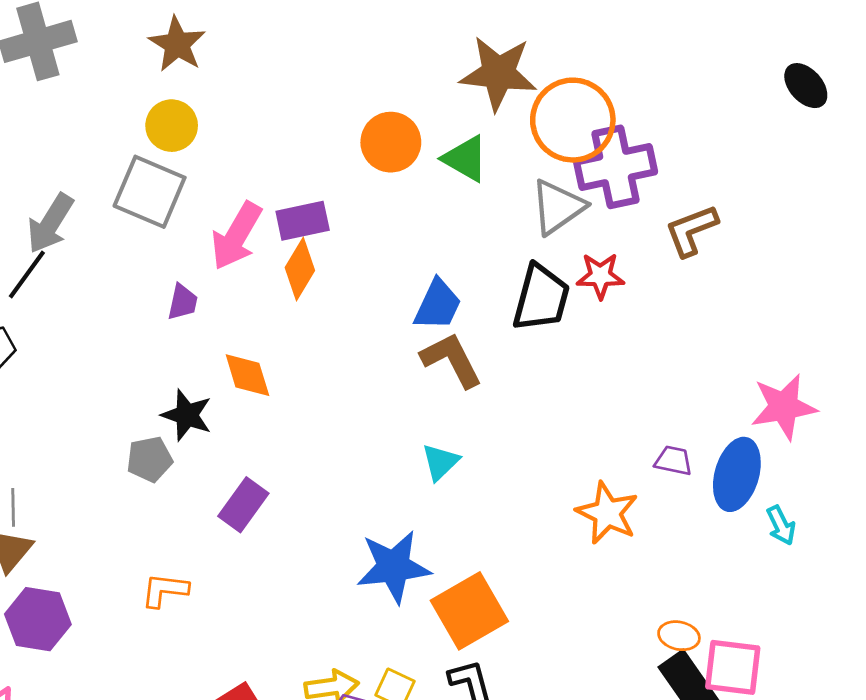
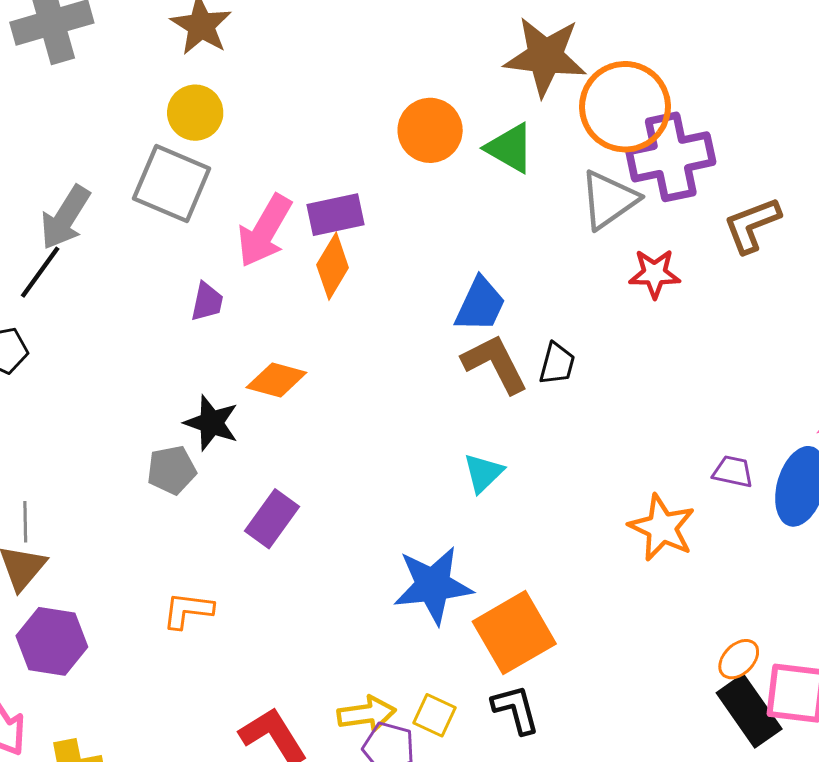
black trapezoid: (541, 298) -> (557, 364), moved, size x0.6
orange diamond: (247, 375) -> (276, 380), turned -58
orange ellipse: (679, 636) -> (739, 659), turned -57

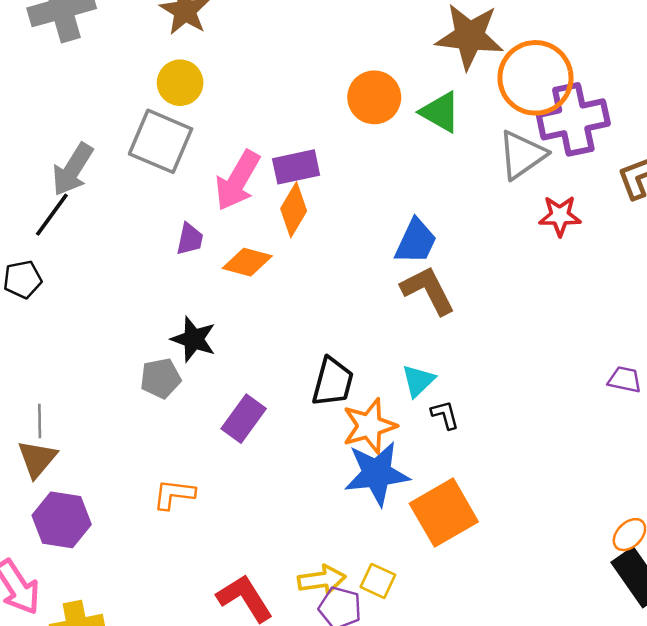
black trapezoid: (557, 364) -> (333, 382), moved, size x1.4
orange diamond: (276, 380) -> (247, 262), moved
orange star: (662, 528) -> (369, 426), moved, turned 30
black L-shape: (516, 709) -> (445, 415), moved, size x0.7

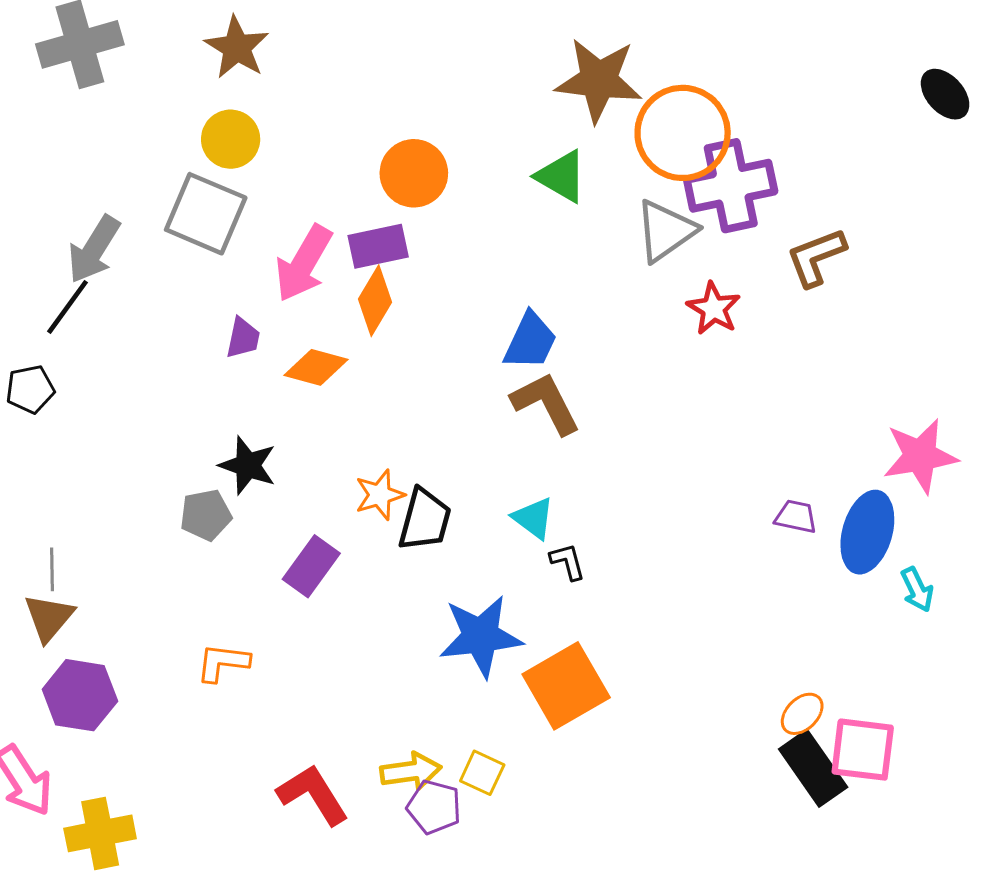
orange circle: (374, 97) -> (414, 173), moved
red star: (560, 216) -> (714, 308), turned 30
cyan triangle: (418, 381) -> (533, 518), turned -39
orange star: (369, 426) -> (380, 495), moved, size x0.7

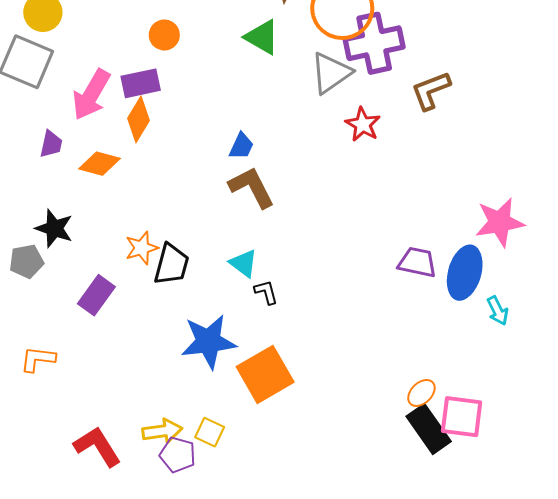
orange circle: (414, 173) -> (164, 35), size x0.7
blue trapezoid: (530, 341) -> (241, 146), size x0.7
purple trapezoid: (796, 517) -> (417, 262), size x1.4

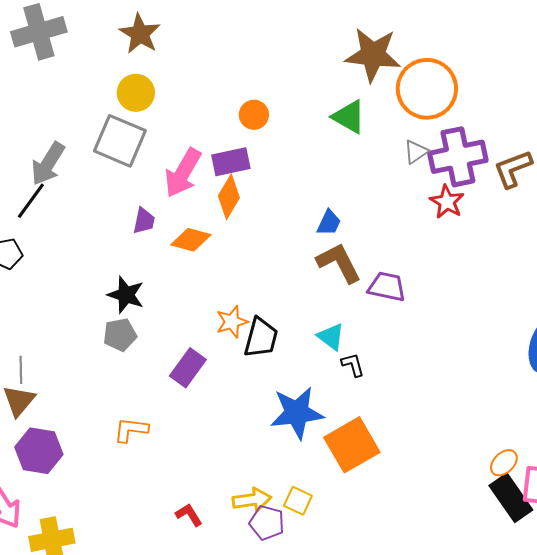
purple cross: (374, 43) -> (458, 157), moved
gray triangle: (331, 73) -> (416, 152), size x0.6
black star: (54, 228) -> (126, 295), moved
purple trapezoid: (417, 262) -> (387, 287), moved
red L-shape: (97, 446) -> (189, 515), size x0.6

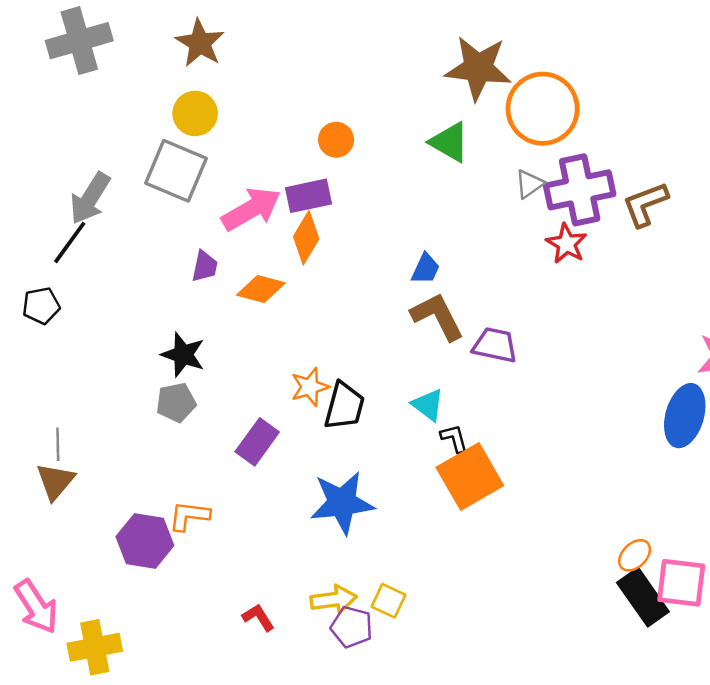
pink arrow: (183, 173) -> (251, 209), turned -150
blue star: (297, 413) -> (342, 503), moved
orange square: (352, 445) -> (470, 476), moved
purple hexagon: (39, 451) -> (145, 541), moved

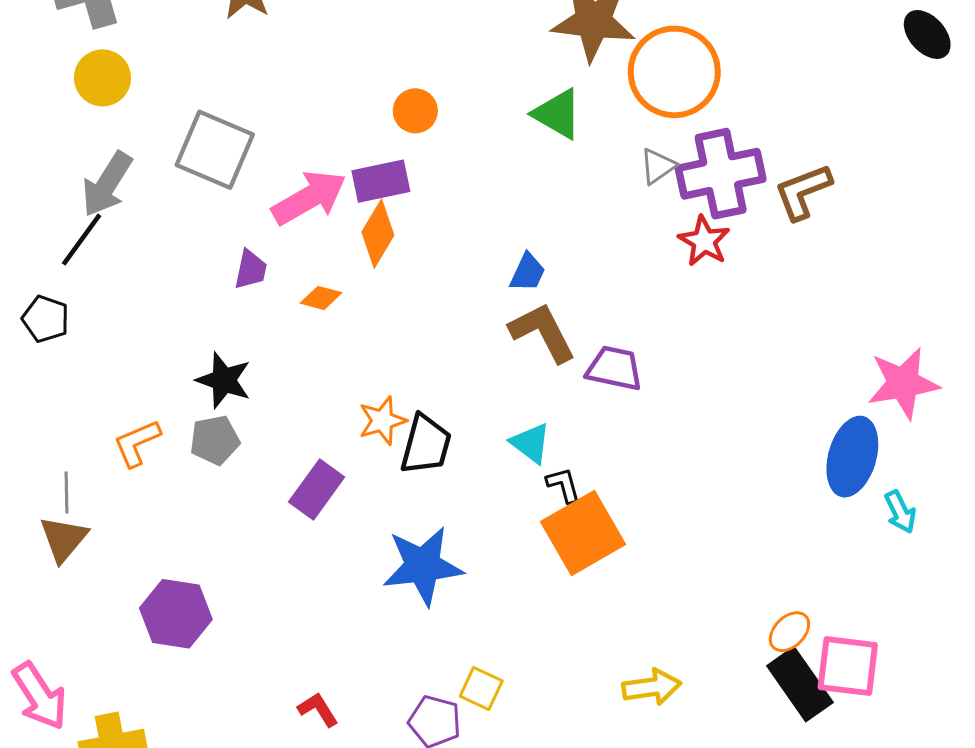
yellow circle: (195, 113) -> (103, 78), moved
orange diamond: (261, 289) -> (321, 298), size x0.7
black pentagon: (41, 306) -> (46, 319), turned 30
orange L-shape: (189, 516) -> (137, 443), moved, turned -30
yellow arrow: (334, 599) -> (652, 687), moved

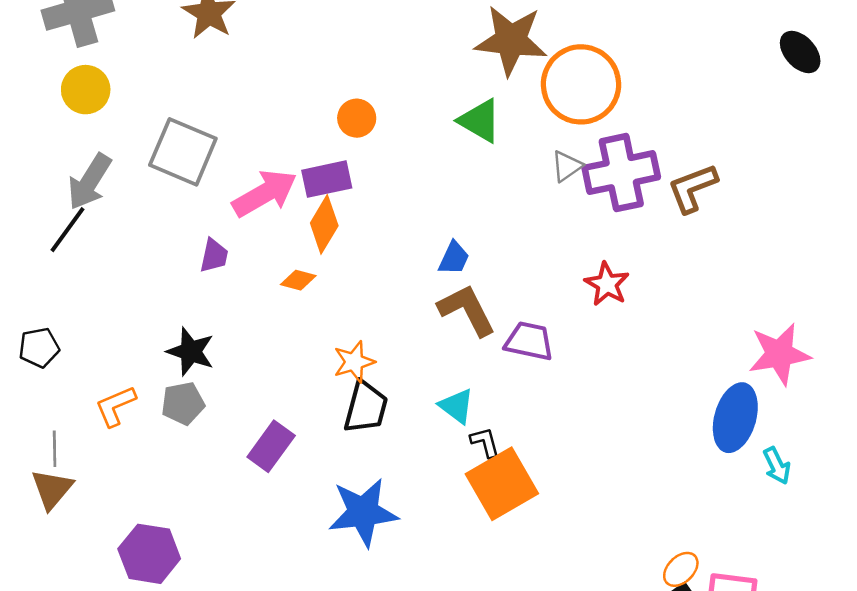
red star: (704, 241) -> (607, 284), moved
orange diamond: (321, 298) -> (298, 280), moved
black pentagon: (46, 319) -> (39, 348), moved, turned -30
orange star: (382, 421) -> (354, 362), moved

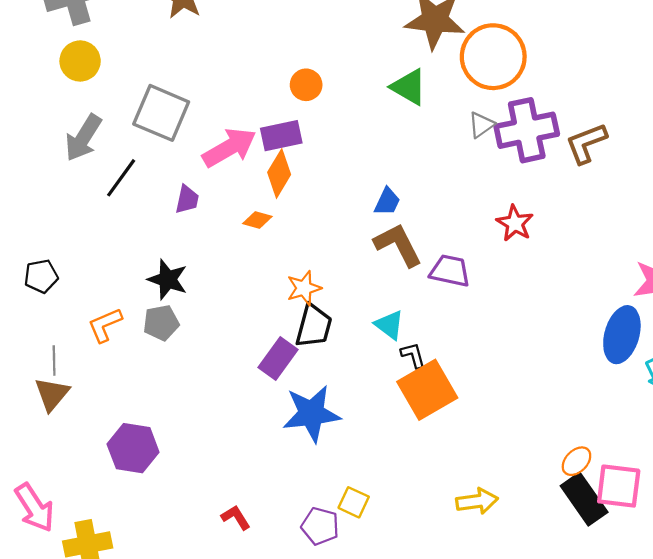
black line: (67, 230) -> (121, 178), moved
purple rectangle: (271, 446) -> (278, 358), moved

